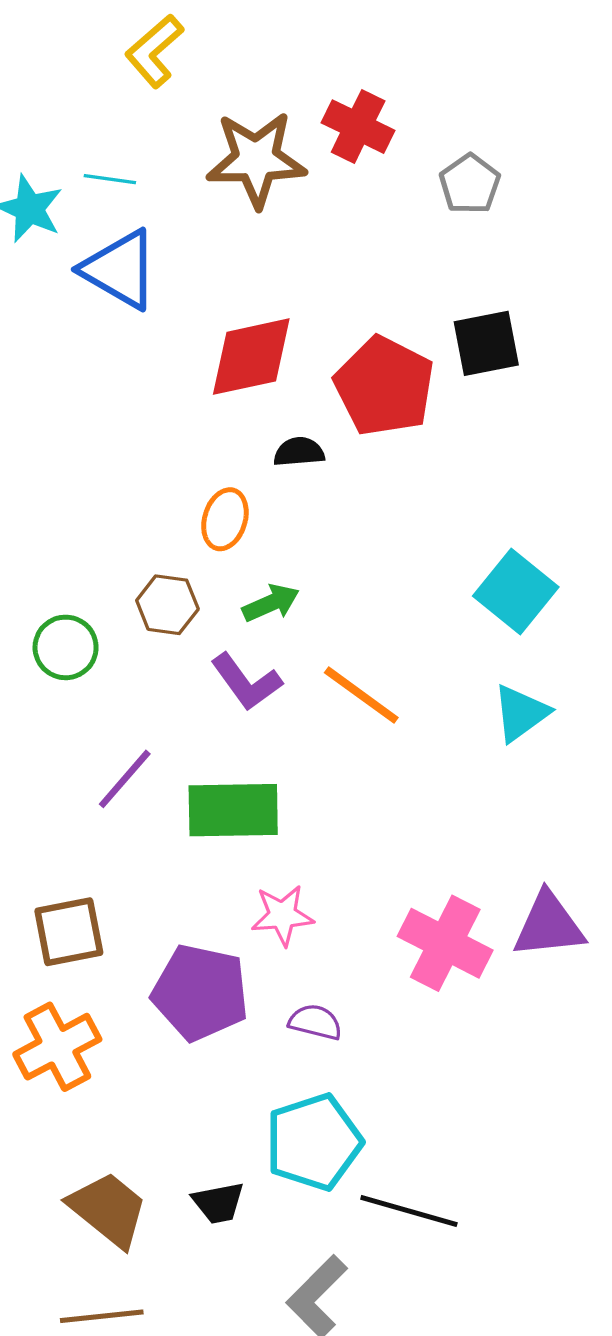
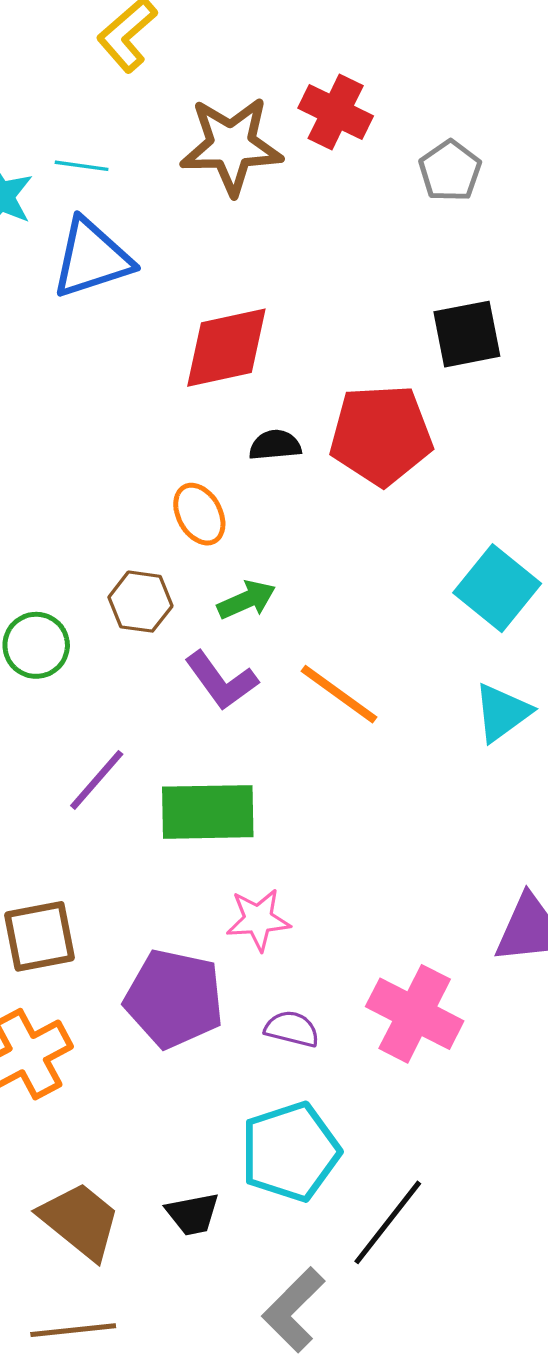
blue triangle: (120, 269) -> (92, 258), turned -48
red pentagon: (384, 386) -> (381, 435), moved, turned -30
orange ellipse: (225, 519) -> (199, 514), turned -46
pink cross: (445, 943) -> (415, 1014), moved
black line: (409, 1211) -> (388, 1222), turned -68

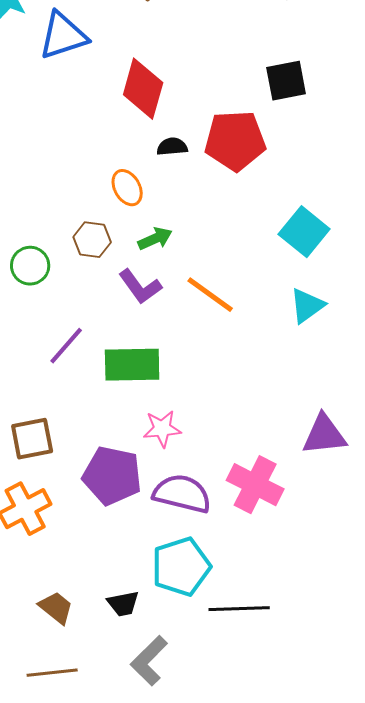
red diamond: (226, 348) -> (143, 89), turned -62
purple semicircle: (292, 1029) -> (182, 494), size x1.8
brown trapezoid: (80, 1221) -> (56, 608), size x0.7
black line: (388, 1222) -> (239, 609), turned 50
gray L-shape: (294, 1310) -> (149, 661), moved

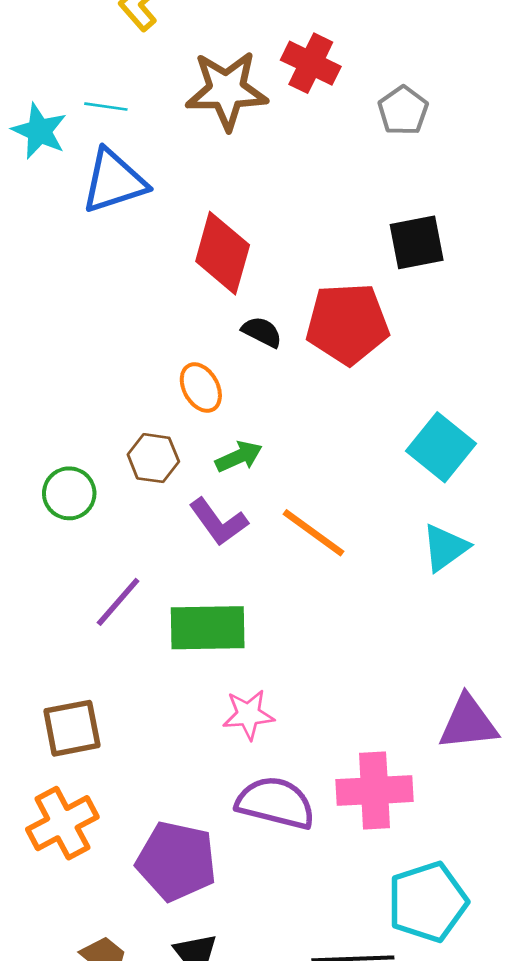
black semicircle: (172, 147) -> (262, 332), turned 32
purple pentagon: (112, 476) -> (176, 861), moved
pink cross: (255, 485) -> (375, 791), turned -30
cyan pentagon: (181, 567) -> (427, 902), moved

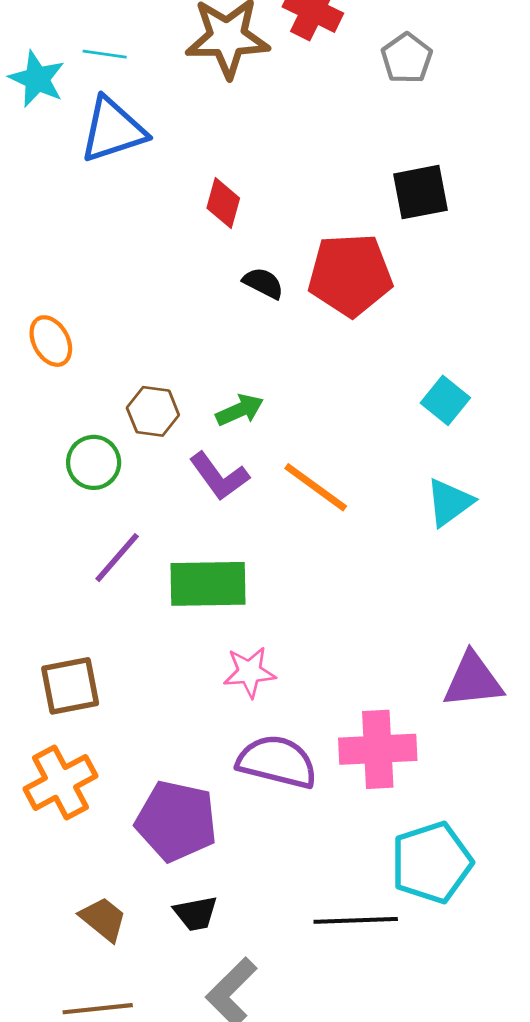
red diamond: (223, 253) -> (223, 203), size x0.6
orange ellipse: (201, 388) -> (51, 341), moved
cyan square: (441, 447) -> (445, 400), size x0.7
green circle: (69, 493) -> (94, 462), moved

